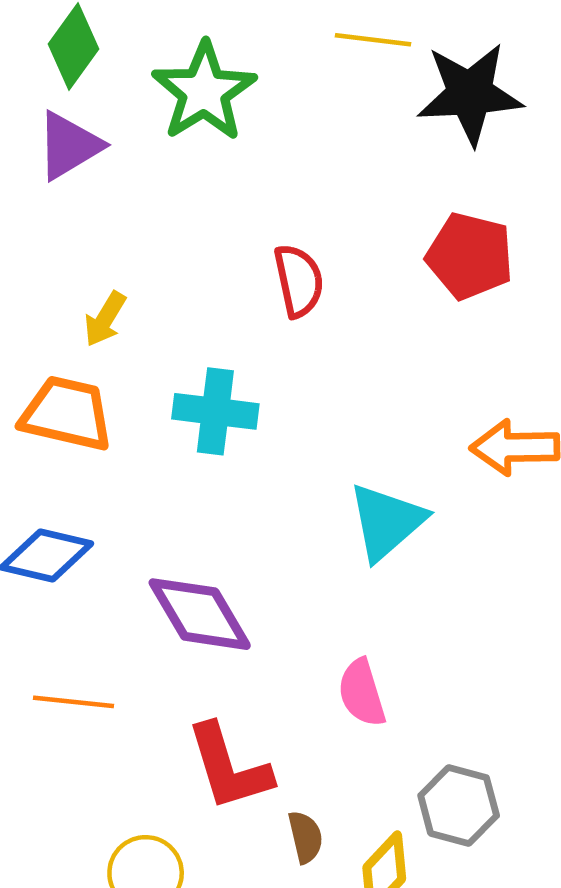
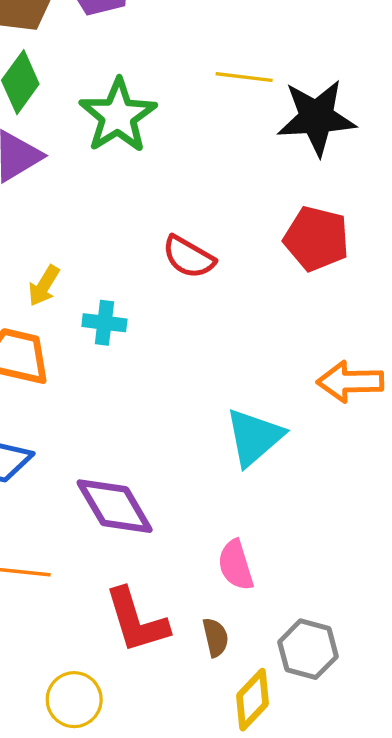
red semicircle: (299, 281) -> (189, 257), turned 132
cyan cross: (215, 411) -> (104, 323), moved, size x0.7
brown semicircle: (305, 837) -> (216, 637), moved

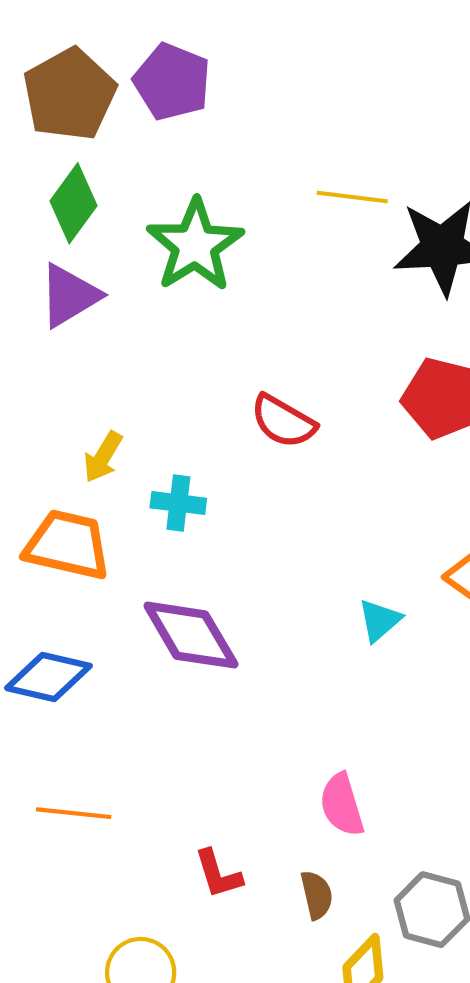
cyan triangle: (254, 437) -> (380, 620), moved, size x0.6
purple diamond: (115, 506) -> (191, 635), moved
red L-shape: (136, 621) -> (218, 874), size x0.6

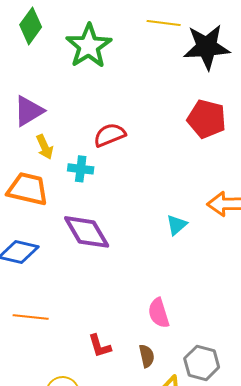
purple triangle: (69, 296) -> (29, 111), moved
red semicircle: (283, 421) -> (110, 135), moved, turned 128
yellow arrow: (103, 457) -> (45, 147), turned -55

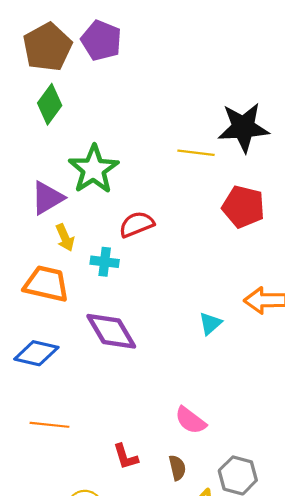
yellow line: (164, 23) -> (196, 153), moved
green star: (89, 46) -> (94, 169), moved
pink semicircle: (159, 313) -> (191, 420), turned -36

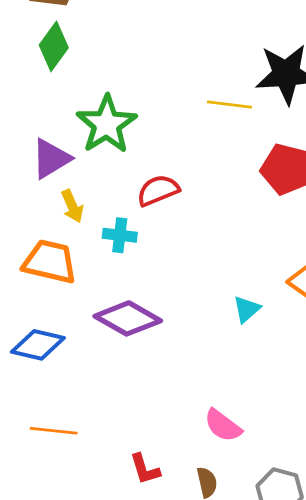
purple diamond: (111, 331) -> (128, 318), turned -30

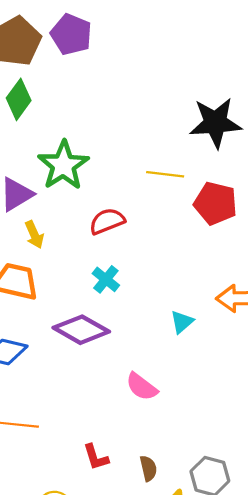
yellow line: (229, 104) -> (165, 174), moved
cyan cross: (120, 235) -> (106, 279), moved, turned 32
pink semicircle: (223, 425) -> (142, 387), moved

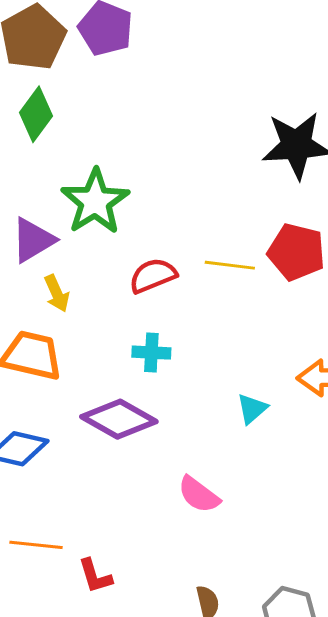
yellow line: (165, 174) -> (230, 265), moved
cyan cross: (106, 279) -> (151, 353), turned -36
red L-shape: (96, 457) -> (95, 576), moved

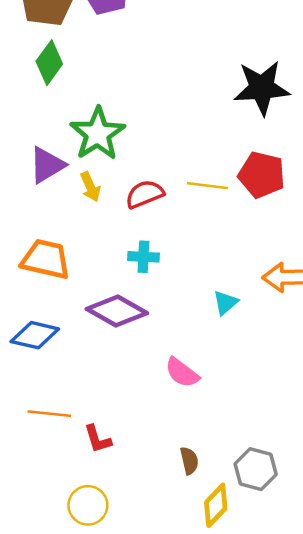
yellow arrow: (57, 293) -> (90, 187), moved

